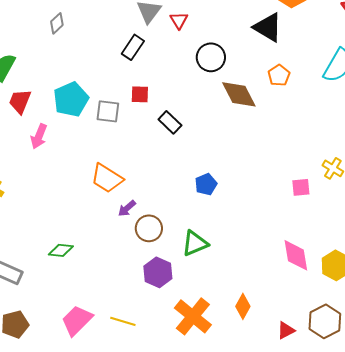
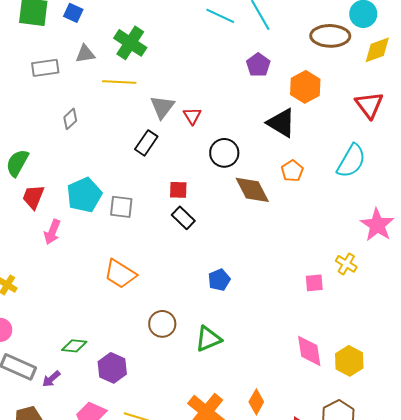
red square: (140, 94) -> (178, 190), moved
purple arrow: (127, 208) -> (51, 379), moved
purple hexagon: (158, 272) -> (112, 368), moved

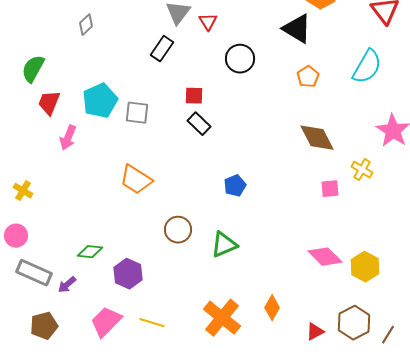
brown diamond: (252, 190) -> (317, 138), moved
pink diamond: (309, 351) -> (325, 257), turned -36

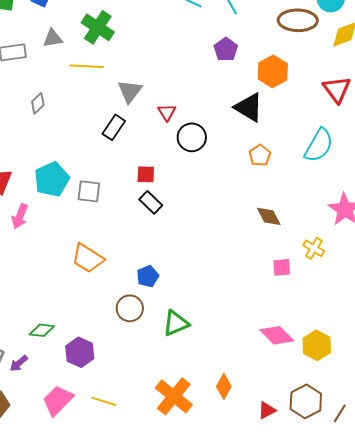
red triangle: (208, 22) -> (167, 112), moved
brown diamond: (317, 138) -> (269, 216), size x0.7
blue pentagon: (235, 186) -> (148, 276), moved

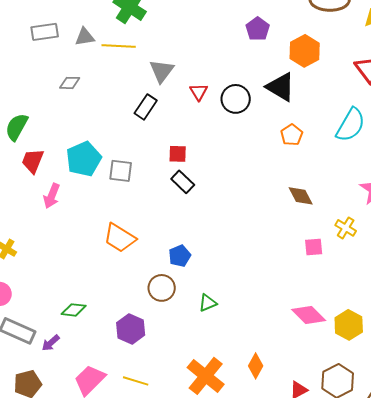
gray triangle: (53, 38) -> (85, 37), moved
gray diamond: (38, 103) -> (70, 83), turned 45
black circle: (192, 137) -> (236, 99), moved
green triangle: (176, 323) -> (208, 303), size x0.7
purple hexagon: (80, 352) -> (131, 329), moved

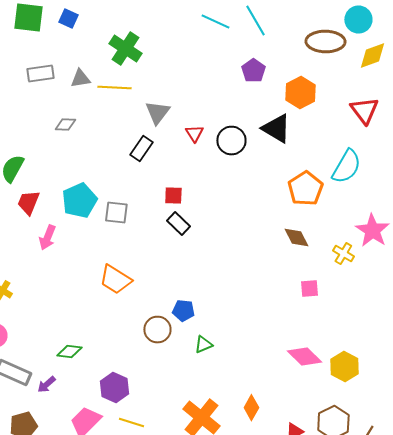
orange pentagon: (292, 135) -> (305, 188), moved, size x1.6
yellow cross: (346, 228) -> (343, 254), moved
blue pentagon: (180, 256) -> (183, 310), moved, turned 30
purple hexagon: (131, 329) -> (114, 388), moved

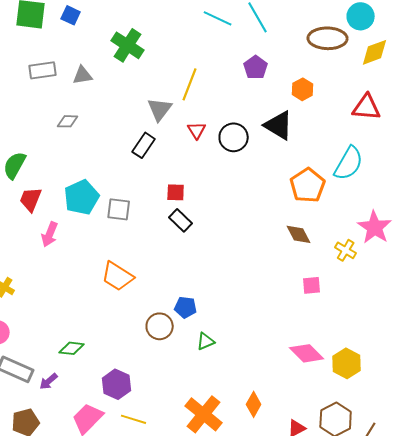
yellow line: (114, 88) -> (190, 84), moved, turned -72
orange hexagon: (300, 92) -> (303, 89), size x0.7
red triangle: (364, 110) -> (367, 107), turned -48

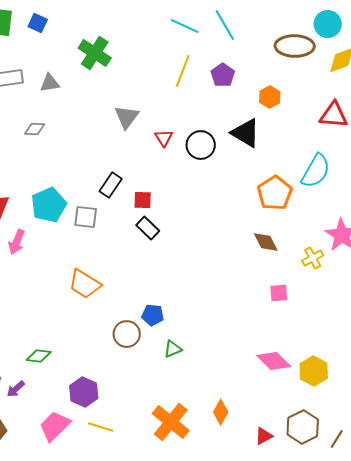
yellow line: (190, 84) -> (183, 71), moved
black rectangle: (144, 145) -> (111, 185), moved
yellow cross: (346, 250) -> (313, 258), turned 30

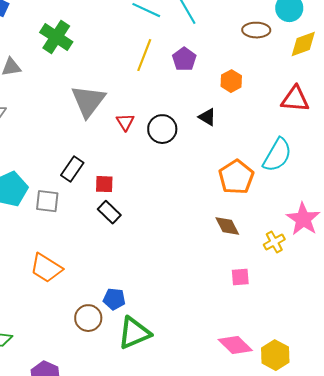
brown ellipse: (295, 46) -> (256, 30), size x0.7
gray triangle: (127, 117) -> (88, 101), size x1.4
black triangle: (246, 133) -> (207, 117), size x0.6
green triangle: (173, 349) -> (134, 333), size x1.8

